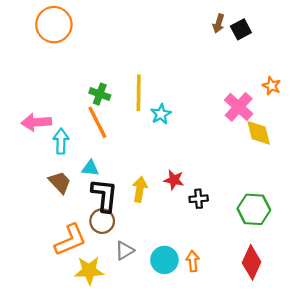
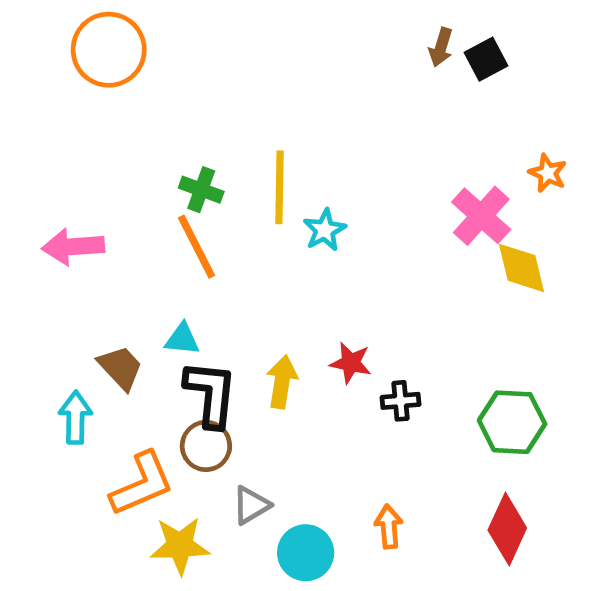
cyan arrow: (61, 141) -> (75, 417), moved
cyan circle: (164, 260) -> (306, 553), moved

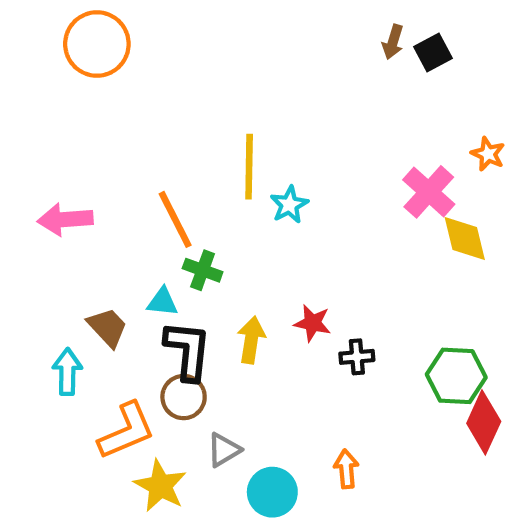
green cross: (201, 190) -> (203, 270), moved
red diamond: (507, 529) -> (484, 422), moved
yellow star: (180, 546) -> (160, 486), turned 30

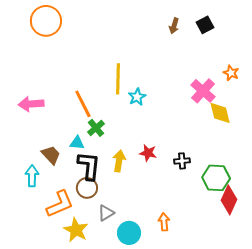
brown arrow: (393, 42) -> (174, 26), moved
green cross: (203, 270) -> (96, 128), turned 30
black cross: (357, 357) -> (182, 161), moved

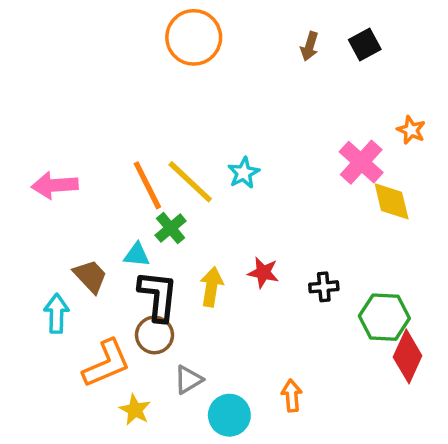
orange circle: (46, 21) -> (194, 37), moved
yellow line: (118, 79) -> (190, 182), moved, turned -48
yellow star: (76, 230) -> (135, 410), size x0.7

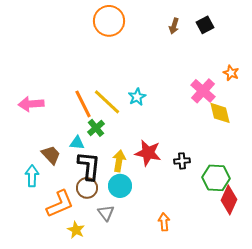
red star: (263, 273) -> (148, 153), size x1.5
gray triangle: (188, 380) -> (106, 213), turned -36
cyan circle: (229, 415) -> (120, 186), moved

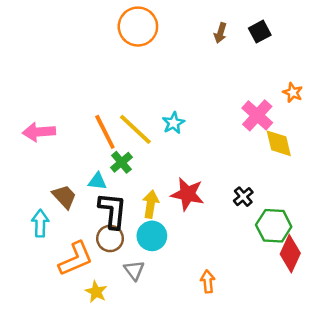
black cross: (182, 161) -> (243, 197), moved, turned -35

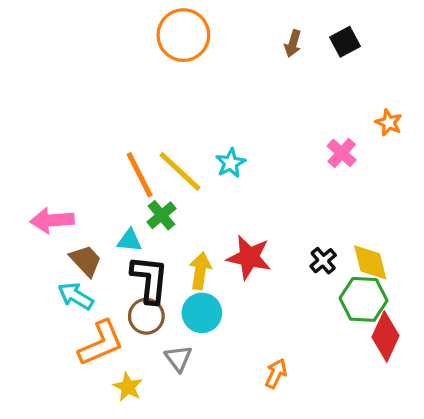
pink cross: (257, 115) -> (342, 153), size x0.7
pink arrow: (39, 132) -> (52, 220), moved
yellow diamond: (279, 143) -> (370, 262), moved
cyan arrow: (40, 223) -> (76, 296), moved, turned -60
orange arrow: (208, 282) -> (276, 373), turned 30

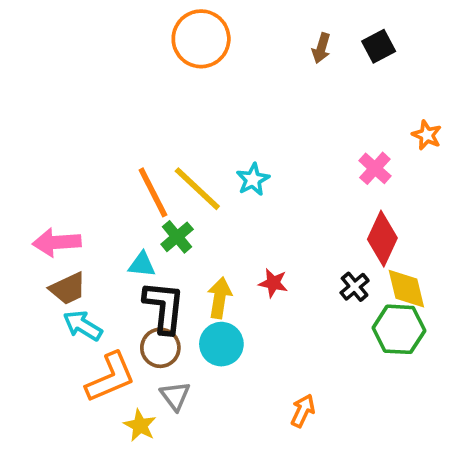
red star: (249, 257) -> (273, 283), size x0.6
brown trapezoid: (86, 261) -> (68, 289), moved, turned 108
red diamond: (385, 336) -> (382, 239), moved
gray triangle: (178, 358) -> (175, 396), moved

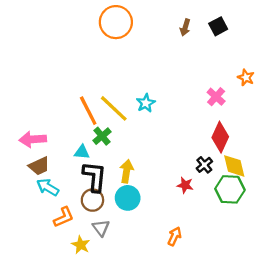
red star: (273, 283) -> (185, 185), moved
orange L-shape: (110, 377) -> (64, 217), size x0.7

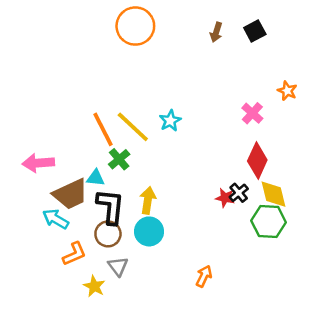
brown trapezoid: (39, 166) -> (71, 194), moved, size x1.4
red star: (185, 185) -> (225, 198), moved

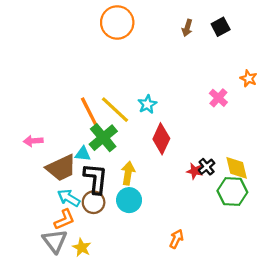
green cross: (119, 159) -> (103, 138), size x1.5
red diamond: (257, 160) -> (161, 139), moved
pink arrow: (38, 163) -> (33, 141), size x0.7
cyan arrow: (56, 219) -> (69, 198), moved
gray triangle: (118, 266) -> (55, 241), moved, size x1.4

